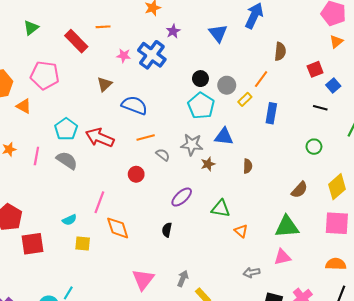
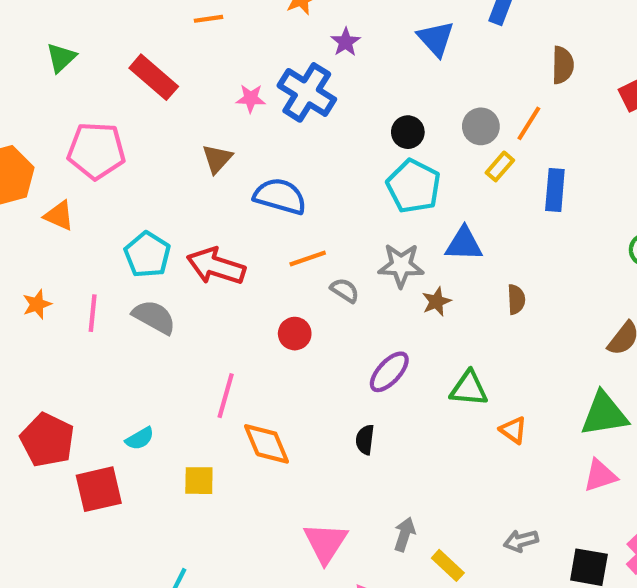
orange line: (103, 27) -> (208, 19), moved
gray circle: (227, 85) -> (481, 126), moved
cyan semicircle: (69, 220) -> (140, 438), moved
gray arrow: (251, 272) -> (521, 541), moved

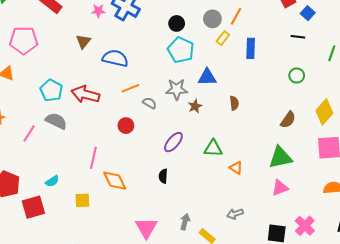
pink line: (93, 313) -> (29, 134), moved, turned 30
gray arrow: (521, 541) -> (235, 214), moved

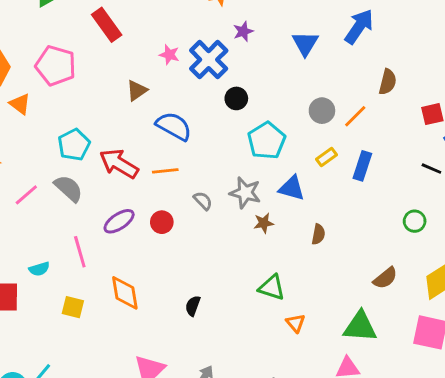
black circle: (177, 23) -> (236, 98), moved
yellow rectangle: (223, 38) -> (327, 157), moved
orange line: (130, 88) -> (165, 171), moved
purple ellipse: (173, 142) -> (119, 221), moved
pink line: (93, 158) -> (80, 252), moved, turned -45

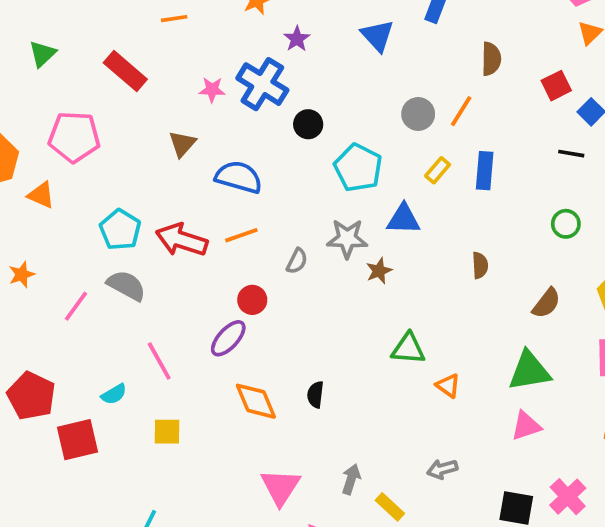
gray semicircle: (203, 201) -> (297, 261), turned 84
purple ellipse: (119, 221) -> (228, 338), moved
brown semicircle: (318, 234) -> (480, 265), moved
orange diamond: (125, 293) -> (256, 401), moved

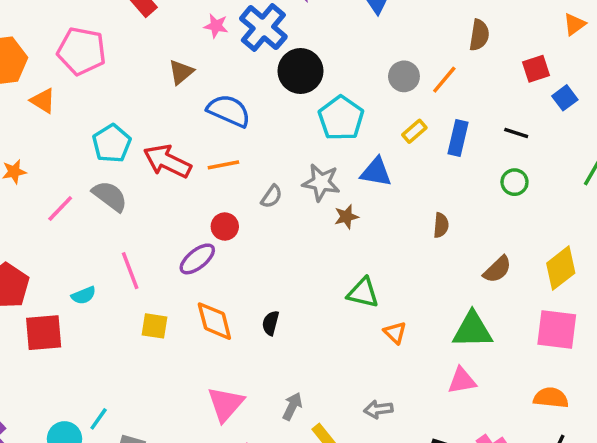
black circle: (308, 124) -> (300, 71), size x1.6
black line: (571, 154) -> (516, 133), moved
green circle: (566, 224) -> (514, 182), moved
yellow square: (167, 432) -> (155, 326), moved

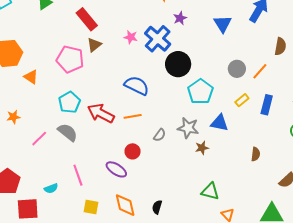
pink pentagon: (82, 51) -> (70, 59), moved
brown triangle: (181, 72) -> (94, 45), moved
purple ellipse: (197, 259) -> (116, 169), turned 70

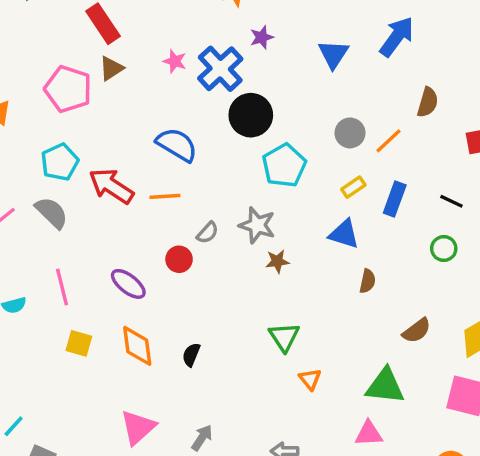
blue triangle: (219, 123) -> (344, 234), moved
red circle: (133, 151) -> (179, 259), moved
green triangle: (210, 191) -> (284, 337), turned 36

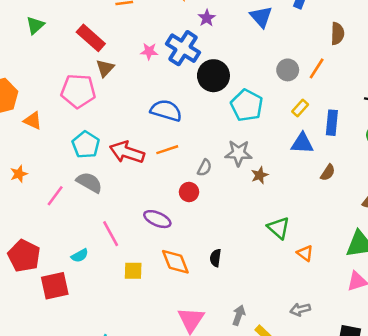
blue rectangle: (395, 199) -> (332, 123), moved
brown semicircle: (368, 281) -> (328, 173), turned 36

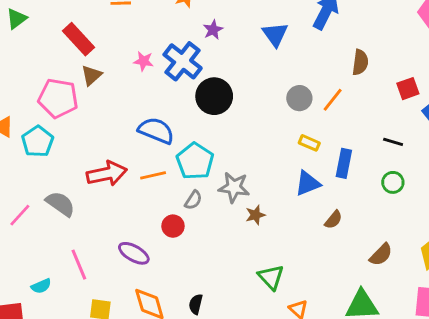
cyan pentagon: (247, 105) -> (195, 161), moved
yellow rectangle: (300, 108) -> (309, 143), turned 66
blue triangle: (302, 143) -> (308, 183), turned -30
cyan pentagon: (86, 145) -> (38, 142), moved
red arrow: (127, 152) -> (107, 174), turned 144

